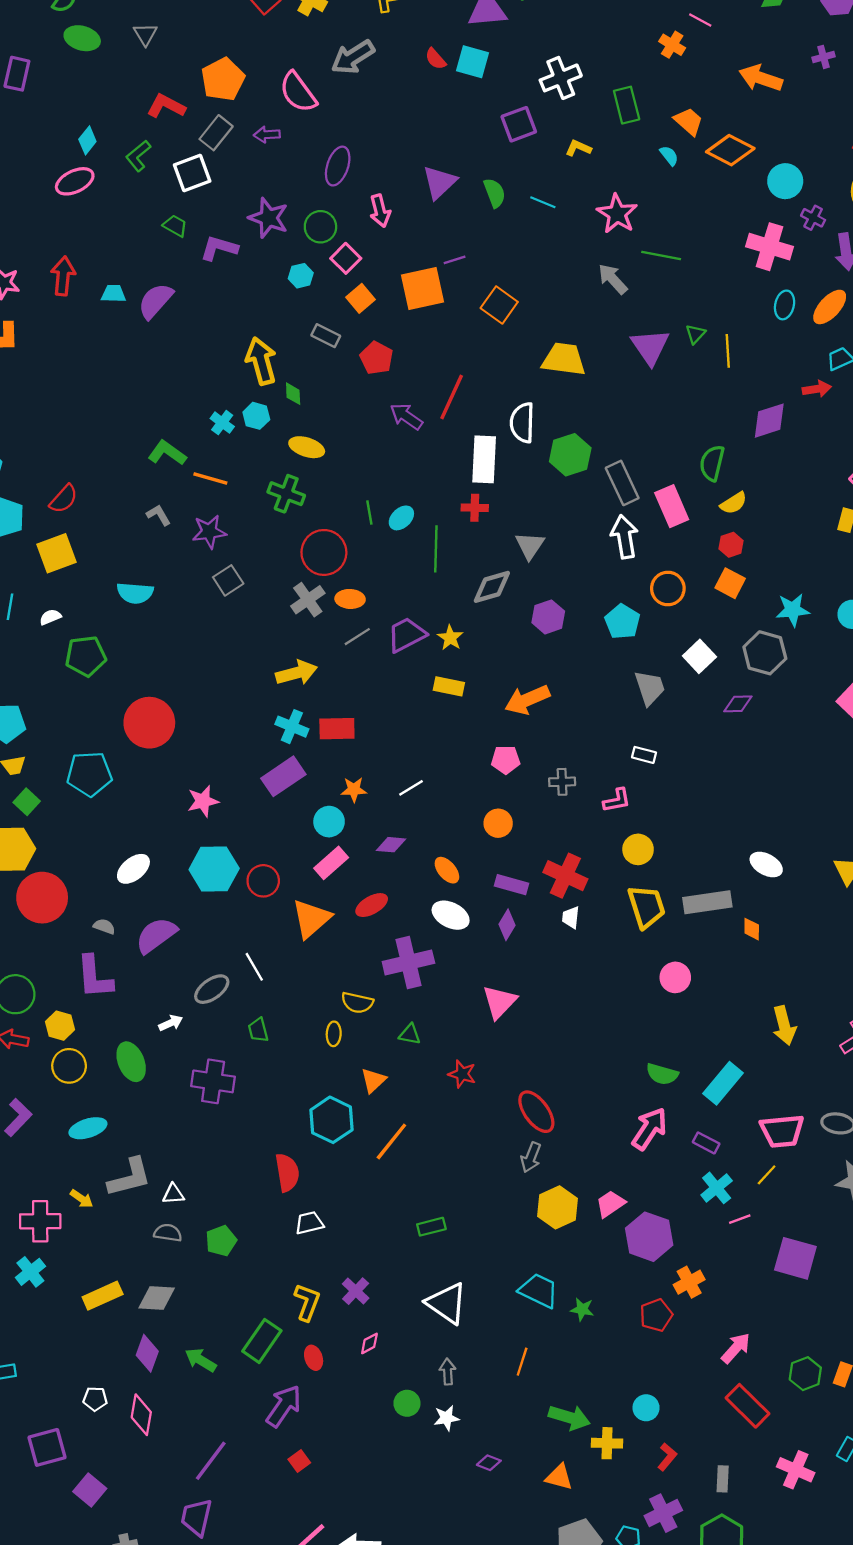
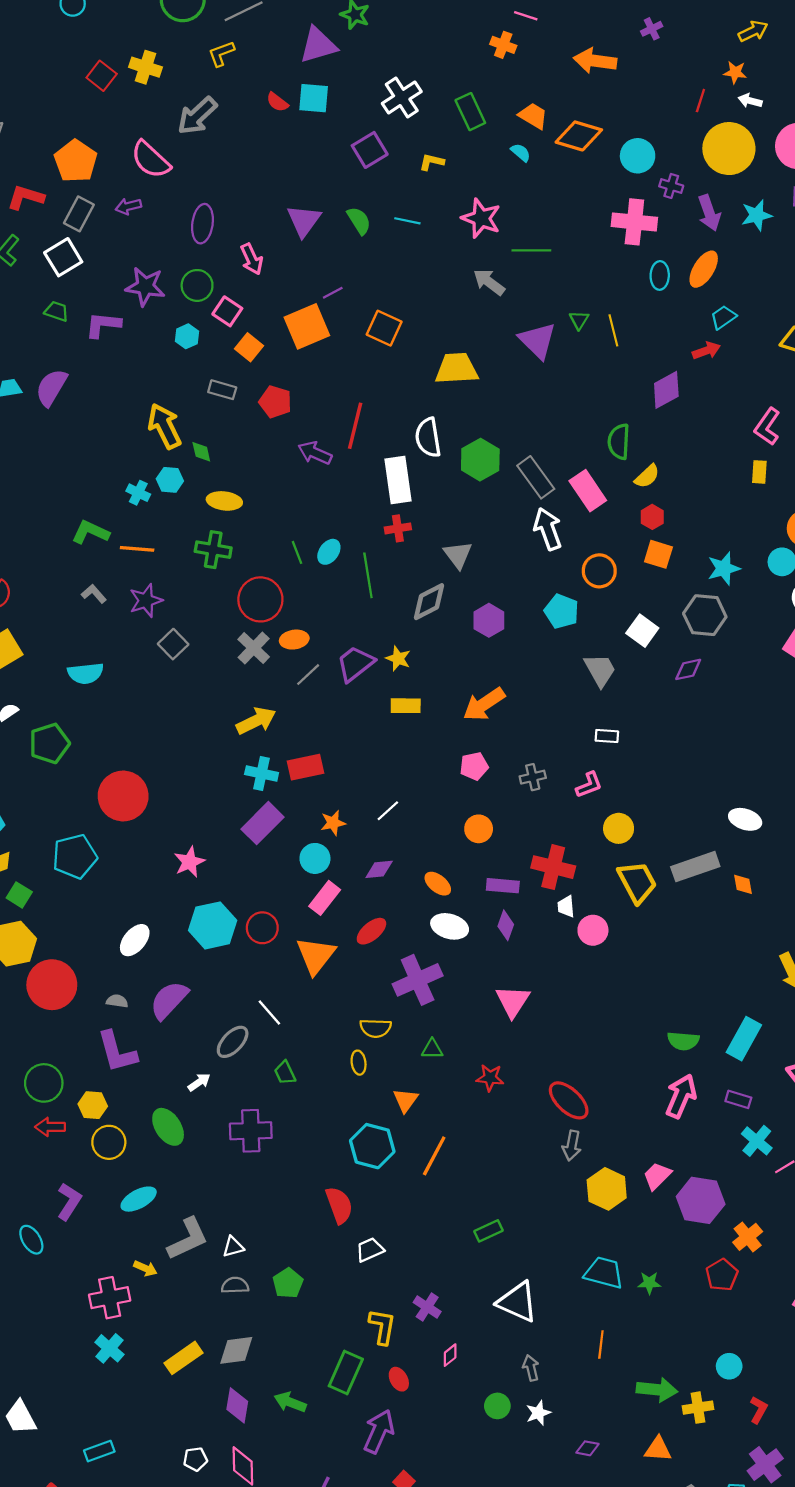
pink circle: (675, 977) -> (593, 930), moved

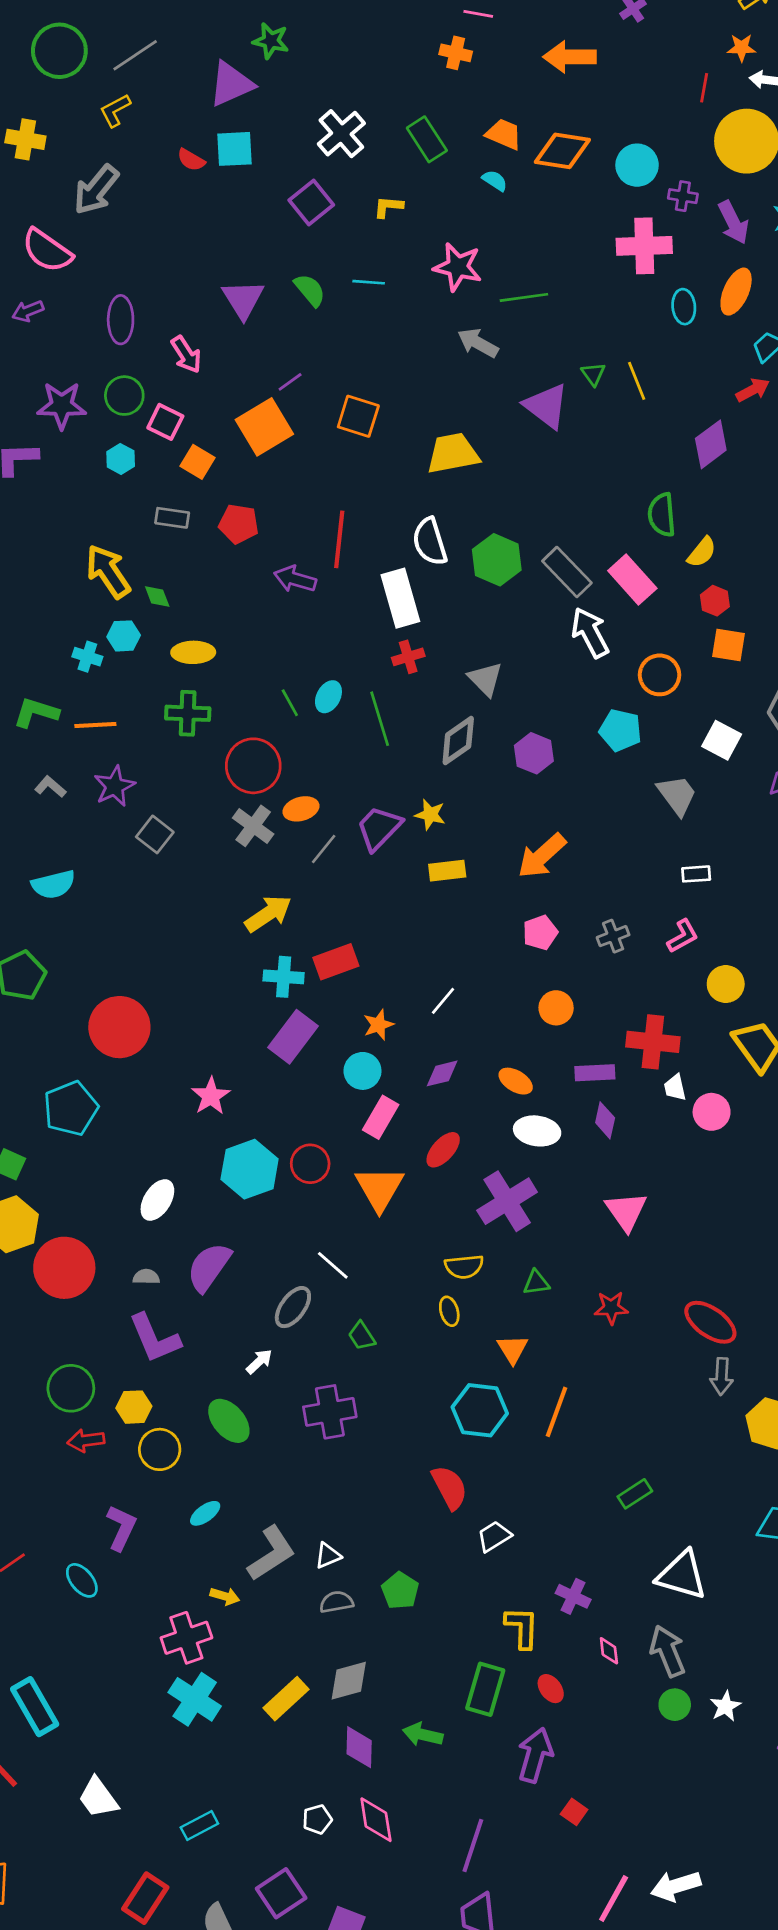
cyan ellipse: (139, 1199) -> (205, 1513), size x0.7
cyan cross: (109, 1348) -> (195, 1699), size x1.4
pink diamond: (450, 1355) -> (609, 1651), turned -50
gray arrow: (531, 1368) -> (668, 1651), moved, size x1.6

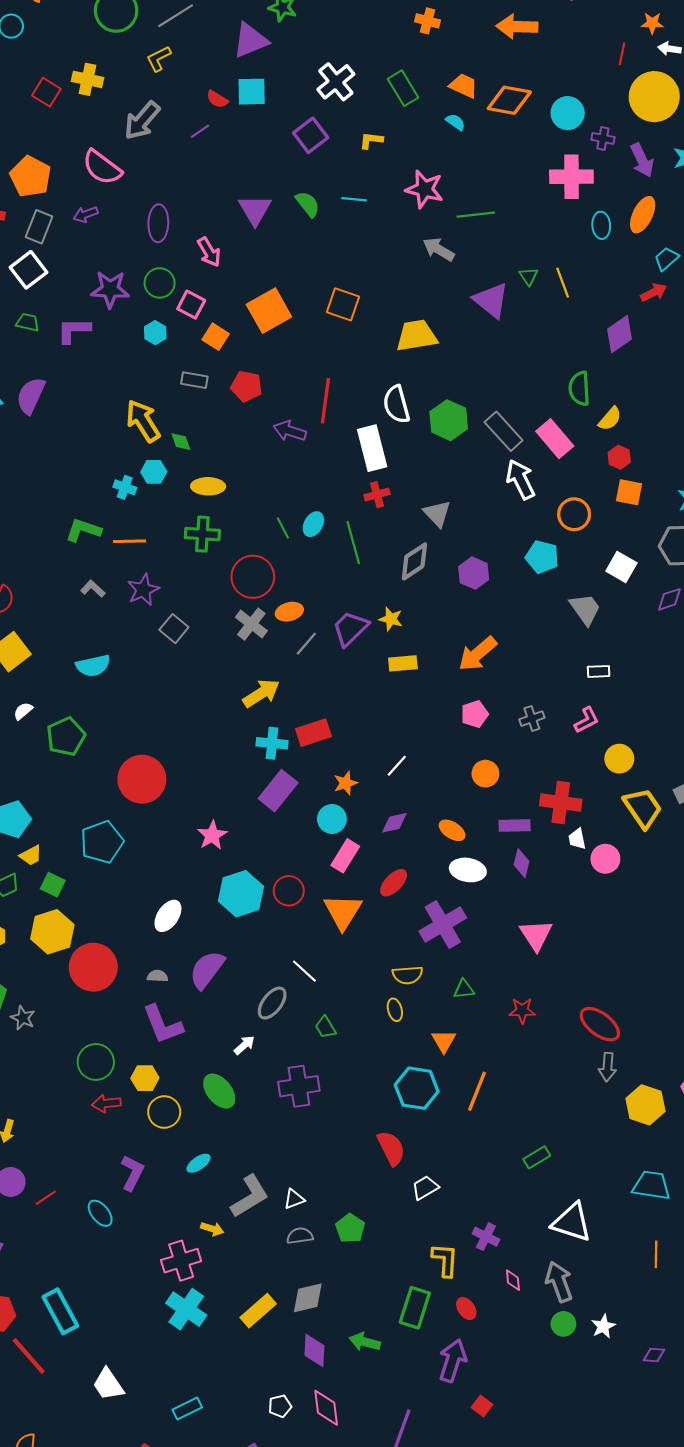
purple line: (290, 382) -> (200, 131), moved

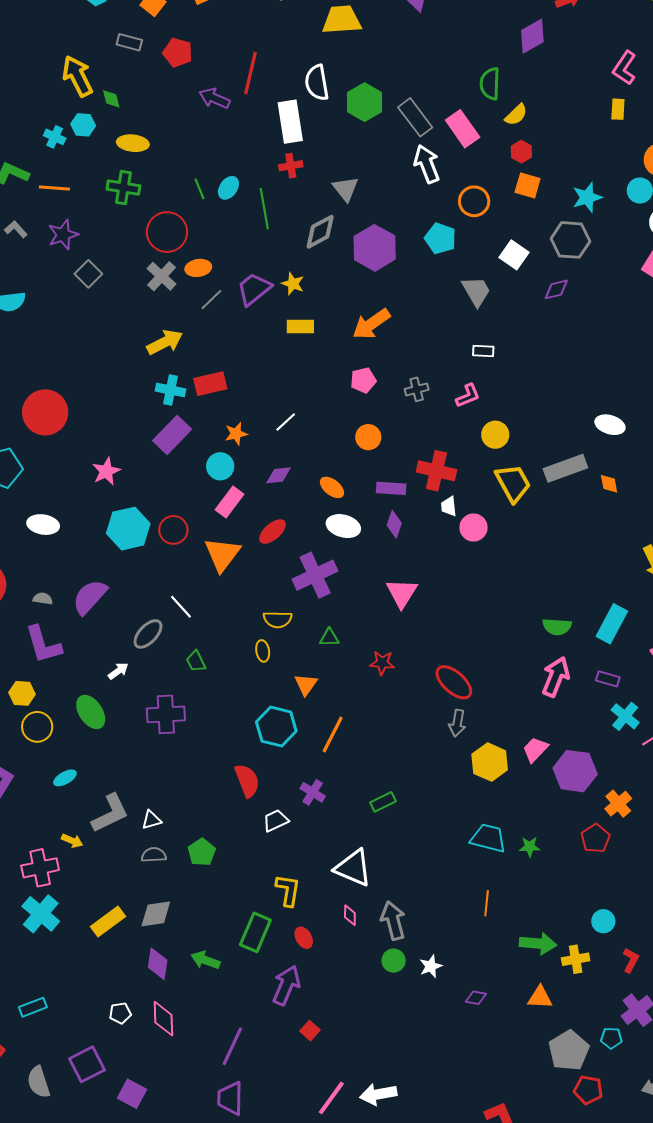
purple hexagon: (474, 573) -> (375, 248), size x1.5
white ellipse: (168, 916) -> (43, 525), moved, turned 60
white triangle: (572, 1222) -> (353, 868), moved
purple cross: (486, 1237) -> (313, 792), moved

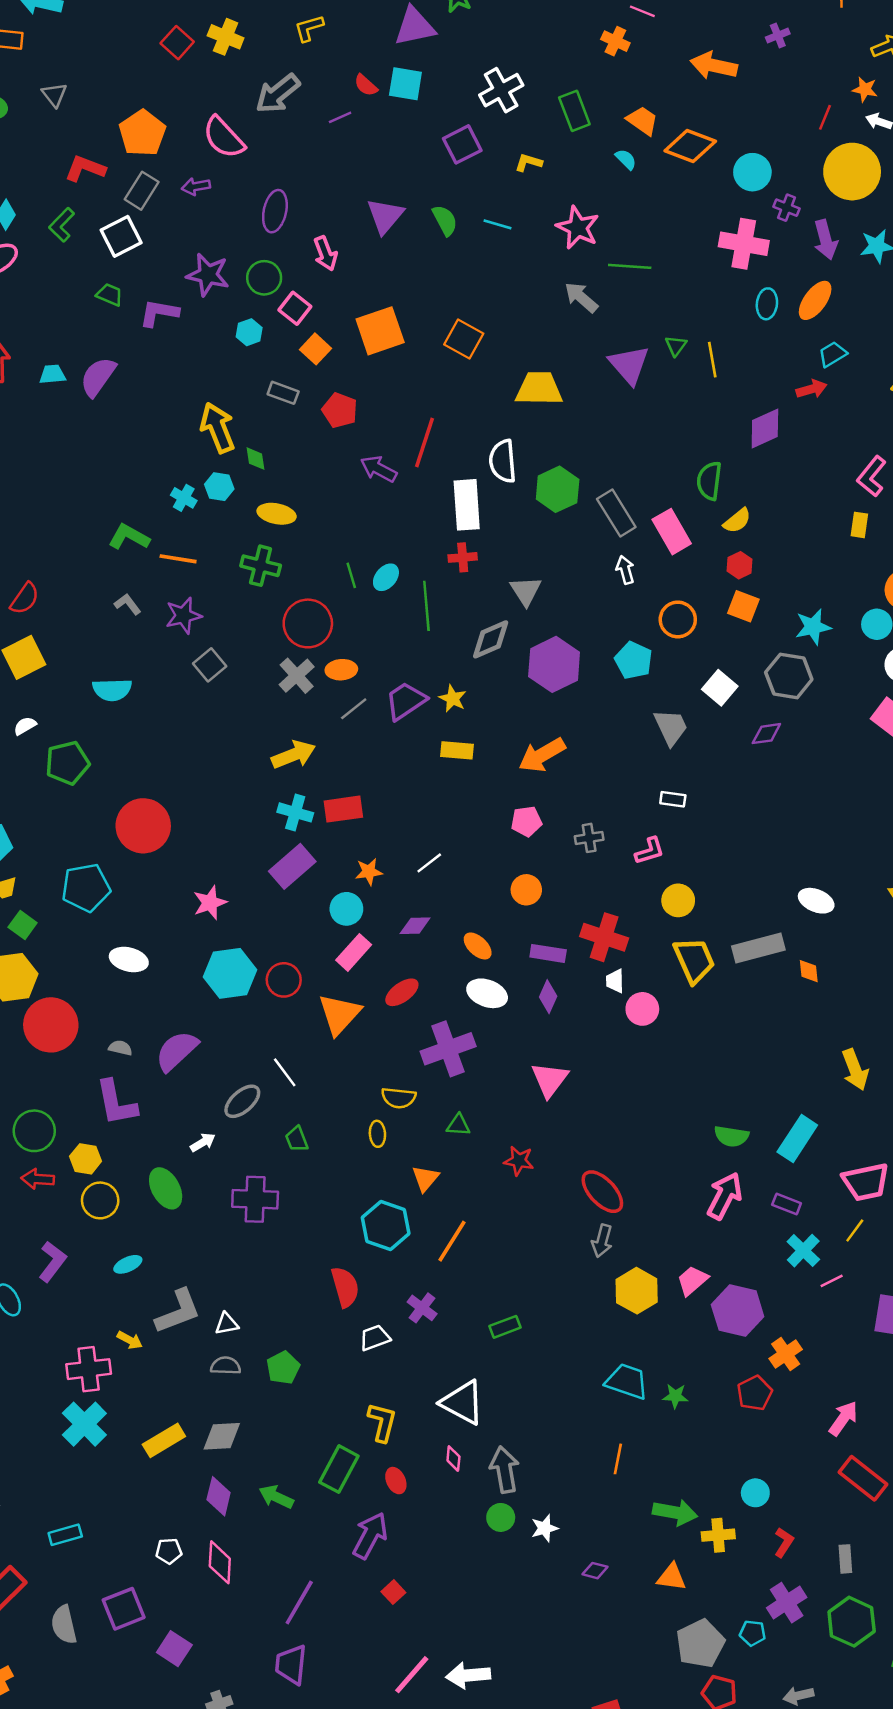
white arrow: (427, 164) -> (625, 570), size x0.6

